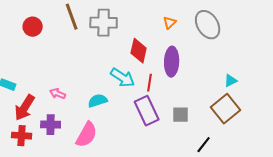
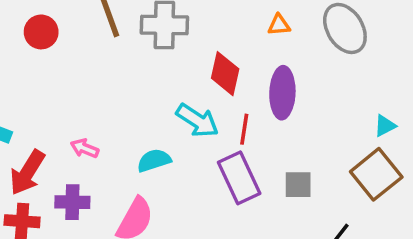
orange triangle: (170, 23) -> (279, 25), turned 40

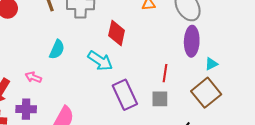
purple ellipse: (282, 93) -> (192, 41), moved
red line: (244, 129) -> (165, 73), moved
cyan semicircle: (154, 160) -> (57, 49), moved, turned 132

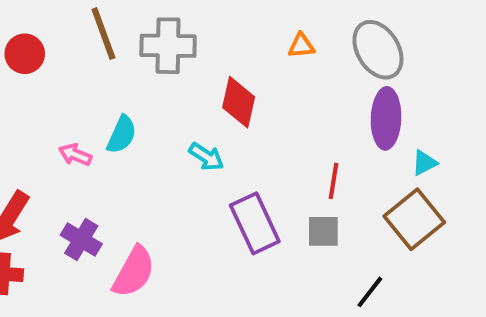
cyan arrow: (100, 61) -> (206, 157), size x0.7
pink arrow: (33, 77) -> (75, 155), moved
purple cross: (26, 109) -> (81, 239), moved, turned 30

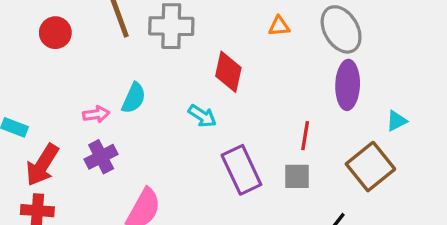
pink arrow: (75, 155) -> (96, 114), turned 150
cyan triangle: (424, 163) -> (397, 121), moved
purple cross: (81, 239) -> (101, 157), moved, turned 32

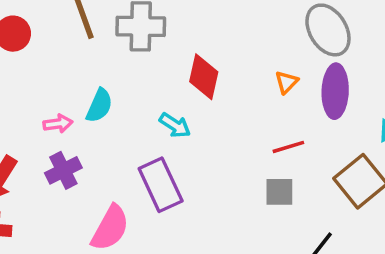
orange triangle: (279, 26) -> (287, 82), moved, turned -40
red line: (305, 136) -> (288, 147), turned 64
purple rectangle: (241, 170) -> (161, 185), moved

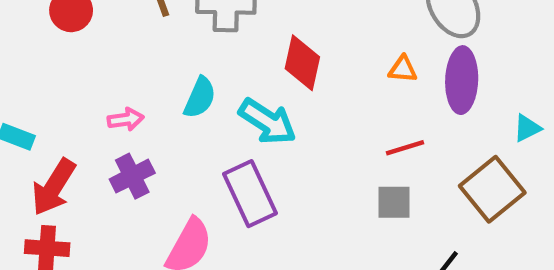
orange triangle: (287, 82) -> (403, 69), turned 50
cyan semicircle: (99, 106) -> (200, 98), moved
cyan arrow: (175, 125) -> (267, 122), size x1.5

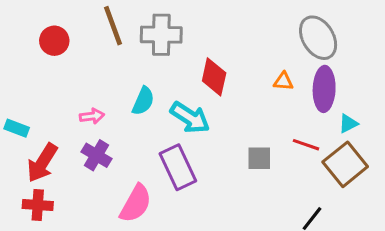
cyan triangle: (527, 128) -> (348, 124), moved
red line: (405, 148) -> (306, 145), moved, turned 36
purple cross: (132, 176) -> (96, 155), turned -32
gray square: (394, 202) -> (259, 158), moved

